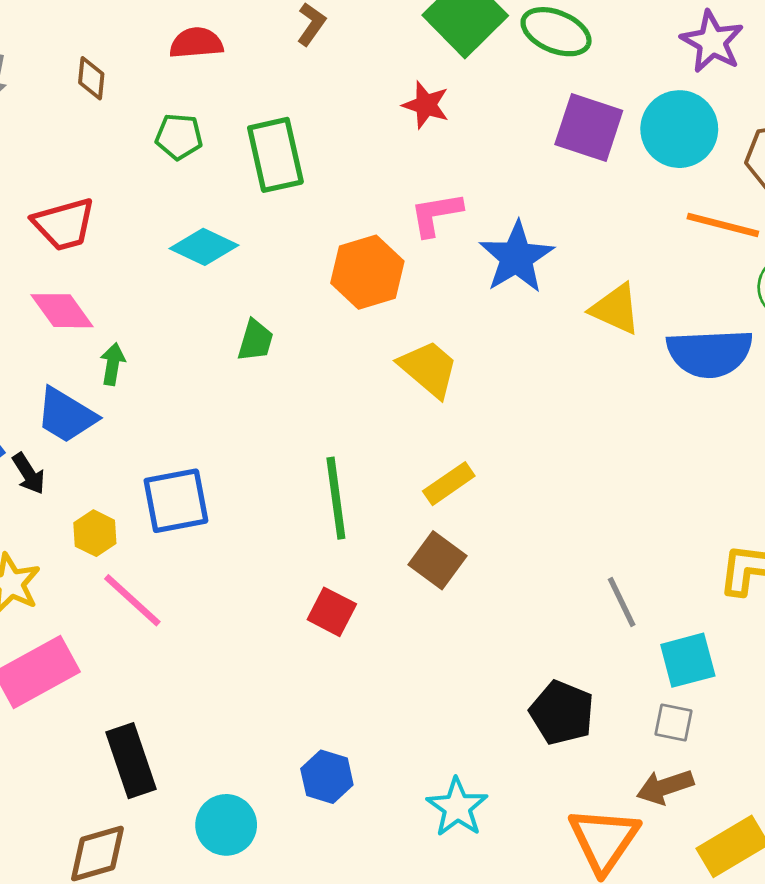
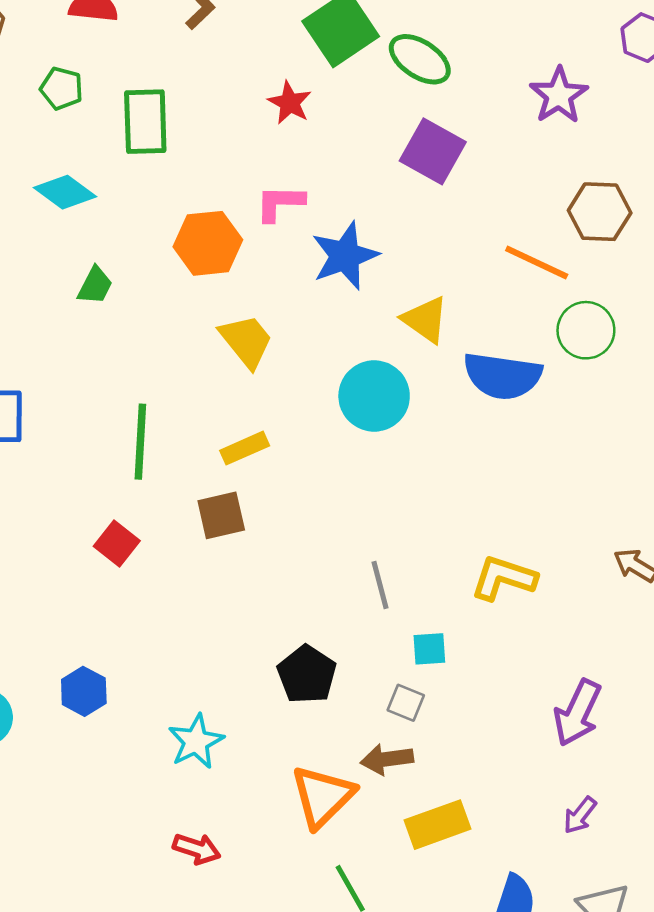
cyan circle: (679, 129) -> (374, 396), moved
brown square: (438, 560) -> (221, 515), turned 30
cyan square: (688, 660) -> (429, 649), size x0.7

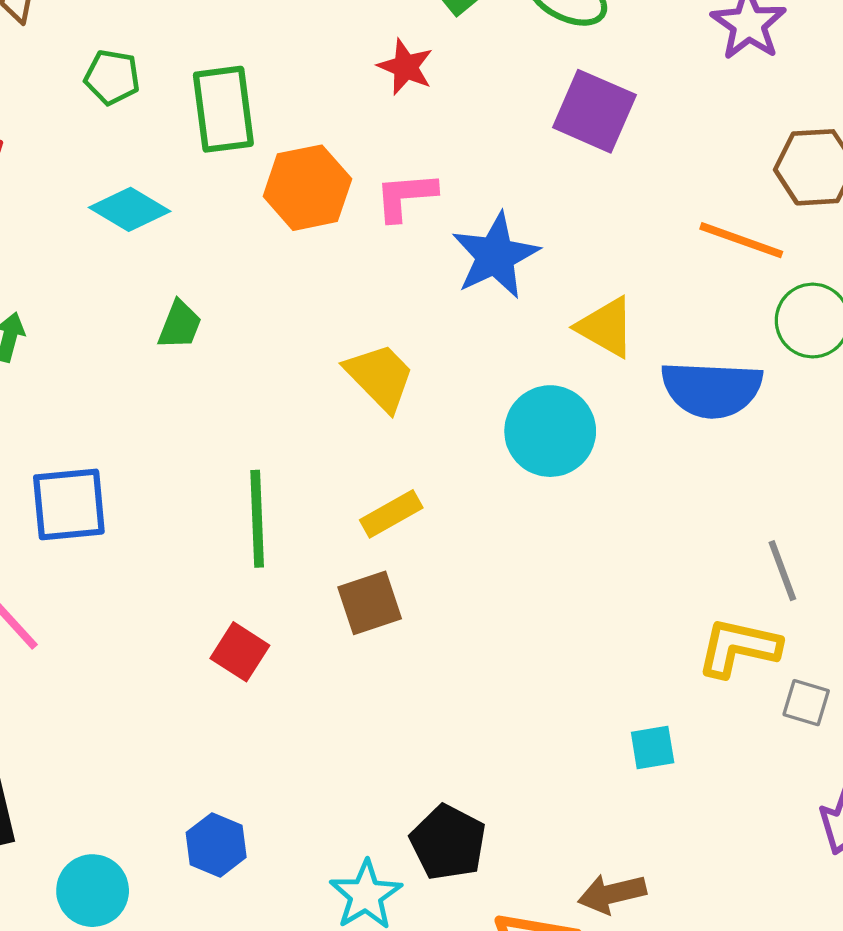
orange hexagon: (208, 243) -> (307, 188), moved
gray line: (380, 585) -> (782, 571), moved
black pentagon: (307, 674) -> (448, 842), moved
gray square: (406, 703) -> (806, 703), moved

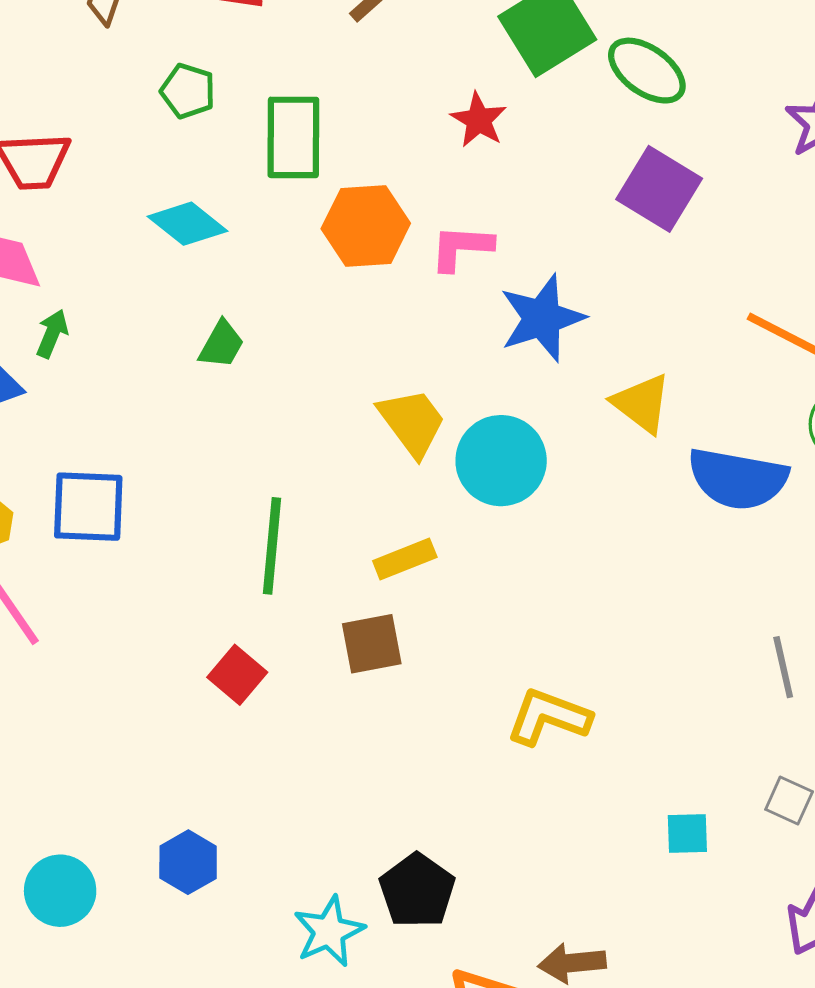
cyan circle: (550, 431) -> (501, 461), moved
yellow L-shape: (739, 647) -> (549, 717), moved
cyan square: (653, 747) -> (687, 834), moved

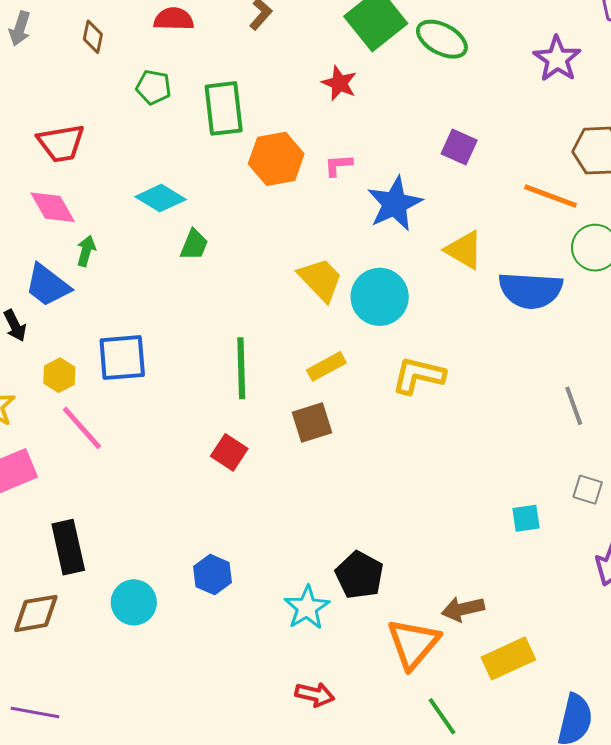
purple square: (659, 189) -> (459, 147), moved, size x0.7
cyan diamond: (187, 224) -> (161, 198), moved
pink L-shape: (461, 248) -> (338, 165), size x0.7
yellow L-shape: (549, 717) -> (418, 375), moved

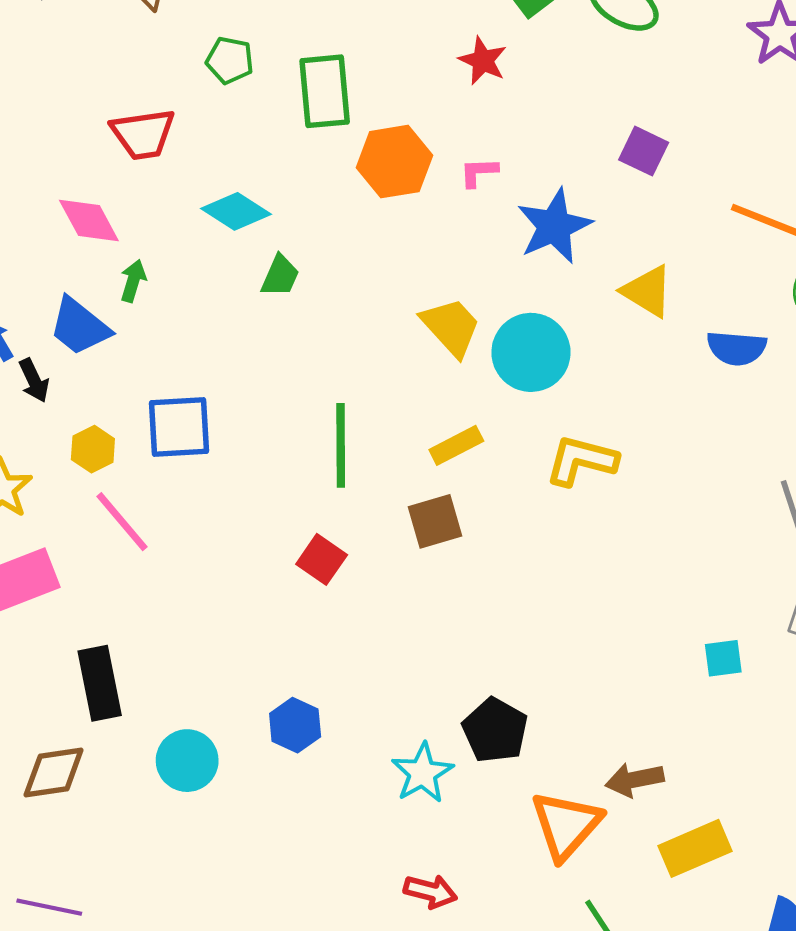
red trapezoid: (61, 143) -> (143, 134), moved
blue semicircle: (531, 290) -> (737, 348), size x0.7

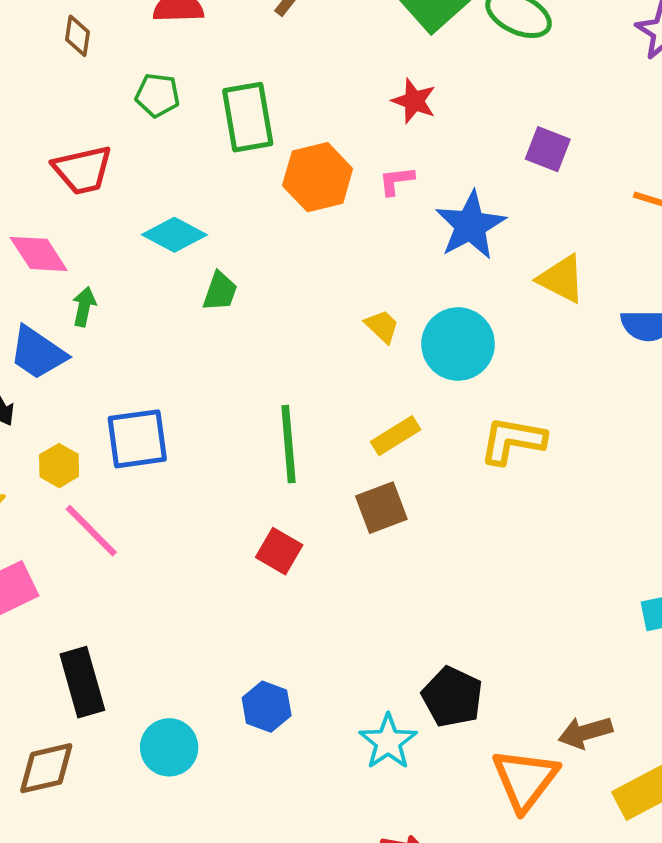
red star: (483, 61) -> (414, 101), moved
yellow trapezoid: (451, 327) -> (382, 326), size x0.6

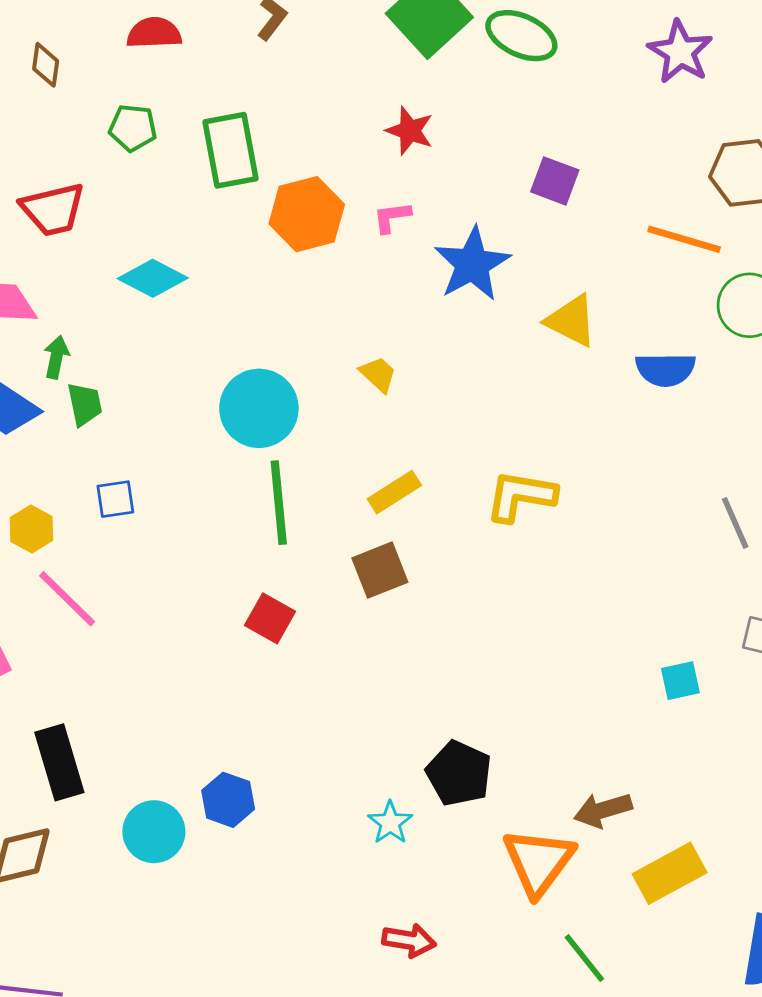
green trapezoid: (220, 291) -> (85, 404), moved, turned -30
cyan circle: (458, 344) -> (259, 408), moved
blue square: (137, 439) -> (115, 499), size x0.6
blue hexagon: (267, 707) -> (228, 800), moved
cyan star: (388, 742) -> (390, 823), size x0.7

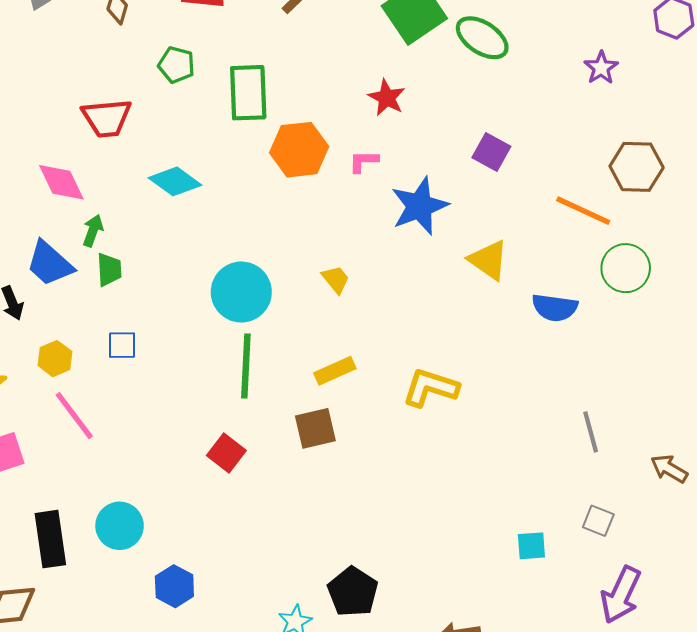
purple star: (680, 52) -> (601, 68), size x0.7
cyan circle: (154, 832) -> (120, 526), moved

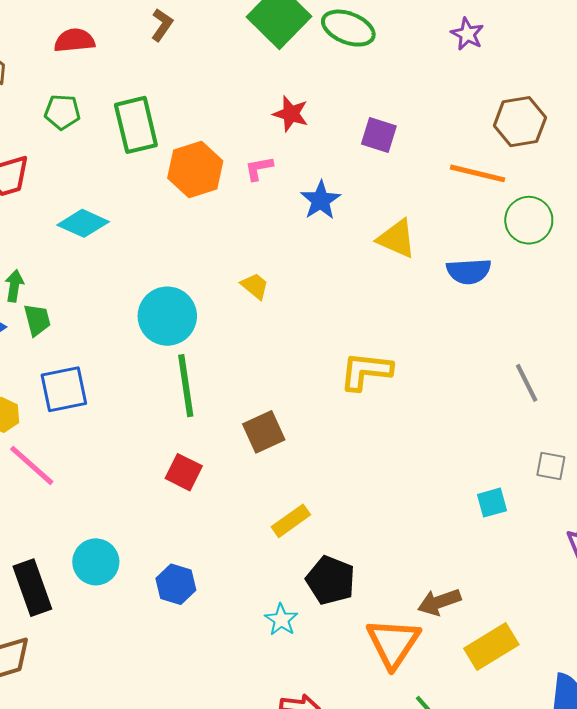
red star: (387, 98) -> (291, 114), moved
blue star: (419, 206) -> (321, 200), size x0.7
blue square: (122, 345) -> (64, 389), size x1.6
yellow rectangle: (335, 371) -> (291, 521), moved
blue hexagon: (174, 586) -> (176, 584), moved

